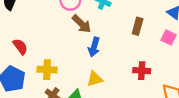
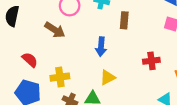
brown arrow: (82, 24) -> (55, 30), moved
brown rectangle: (138, 26) -> (124, 20), moved

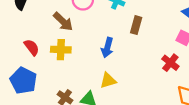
red cross: (151, 61) -> (170, 63), moved, turned 35
yellow cross: (60, 77) -> (61, 50), moved

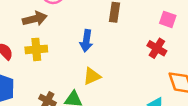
brown arrow: (63, 22) -> (35, 19), turned -50

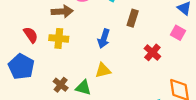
red cross: (157, 48) -> (152, 52), moved

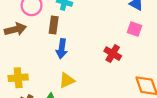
brown rectangle: (133, 18) -> (54, 25), moved
yellow cross: (59, 38) -> (18, 78), moved

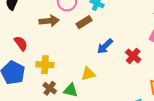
brown rectangle: (54, 25) -> (84, 22), turned 42
blue arrow: (62, 49) -> (105, 46), moved, turned 30

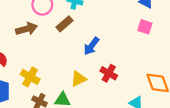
red cross: (133, 56) -> (109, 73), moved
yellow cross: (45, 65) -> (30, 77), turned 36

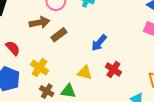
brown rectangle: (65, 24) -> (59, 35), moved
yellow triangle: (78, 79) -> (85, 73), turned 35

